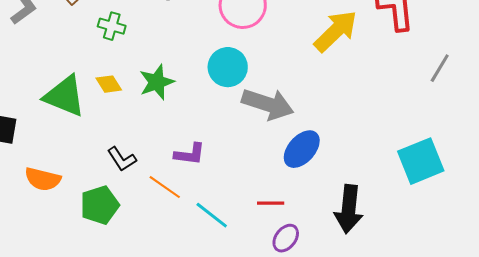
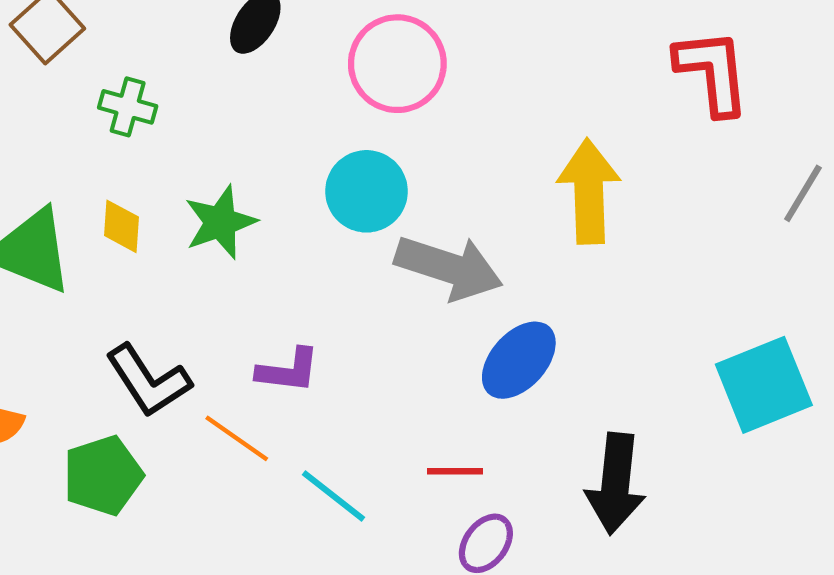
yellow arrow: (336, 31) -> (589, 191), moved, turned -48
yellow diamond: (109, 84) -> (121, 226), turned 36
black L-shape: (122, 159) -> (148, 381), size x1.4

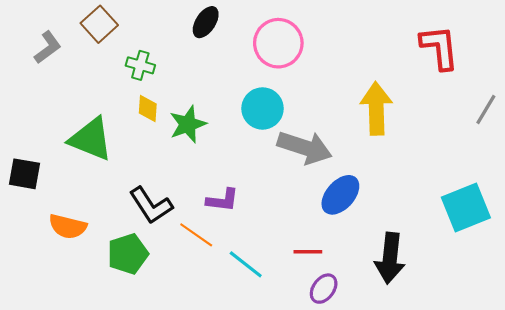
yellow diamond: (121, 226) -> (148, 108), moved

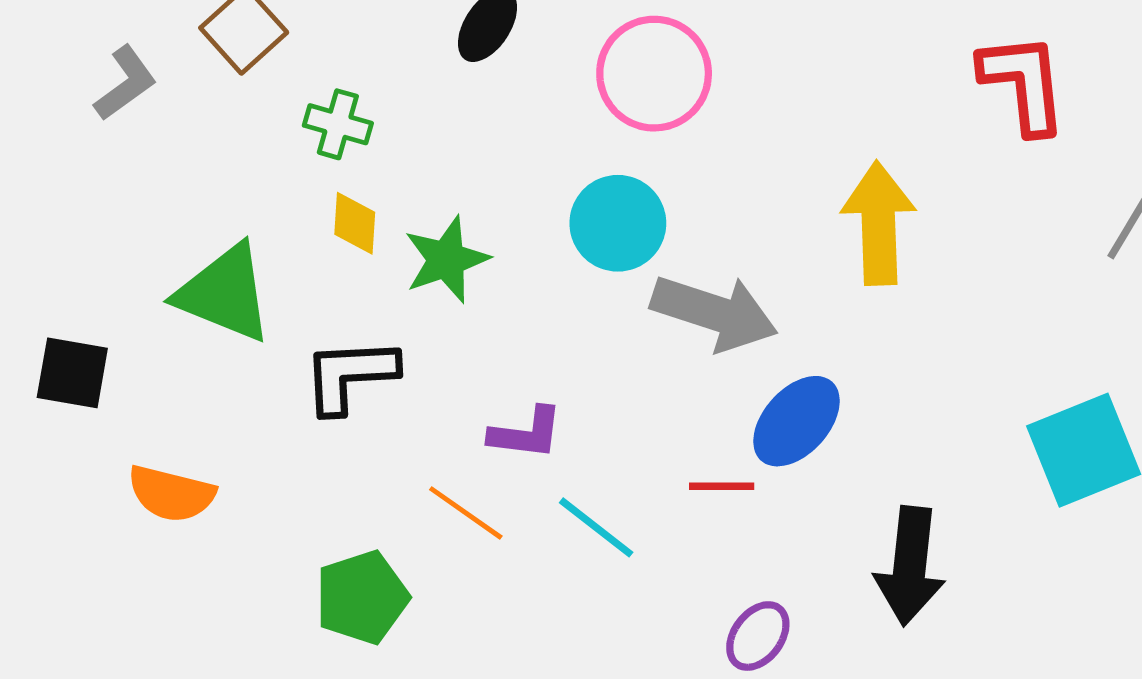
black L-shape: (151, 205) -> (350, 375), moved, turned 120
red line: (308, 252) -> (722, 486), moved
green pentagon: (128, 254) -> (362, 597), moved
cyan line: (246, 264) -> (596, 527), moved

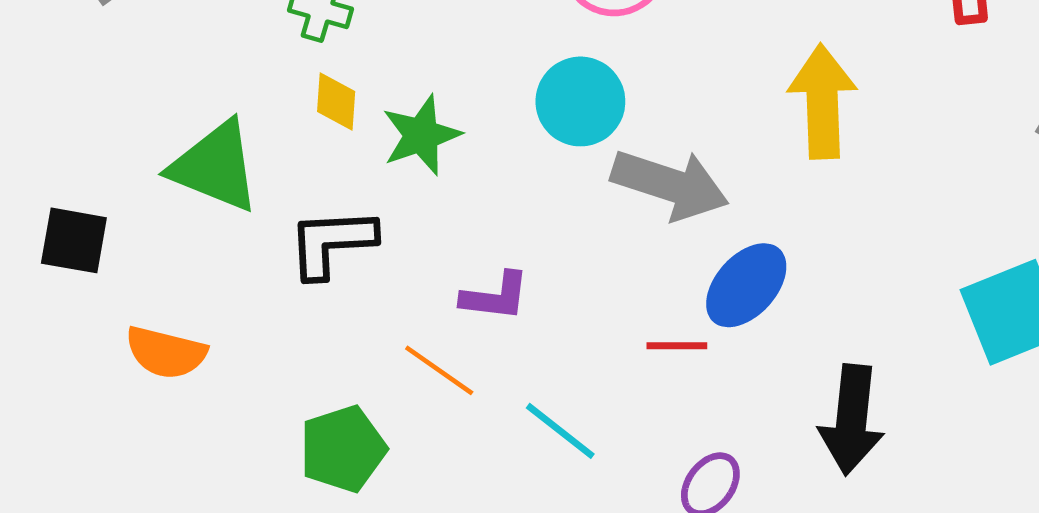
cyan line: (596, 527) -> (560, 431), moved

